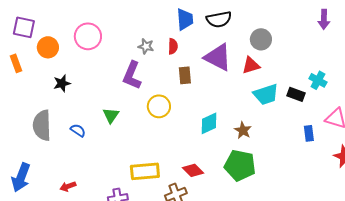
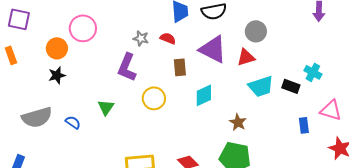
red semicircle: (173, 46) -> (168, 38), turned -70
orange circle: (48, 47) -> (57, 48), moved
cyan diamond: (209, 123) -> (204, 95), moved
gray semicircle: (42, 125) -> (37, 117), turned -104

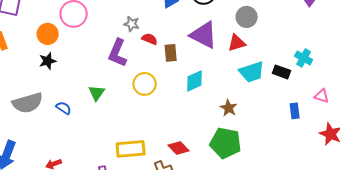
red semicircle: (168, 38) -> (150, 39), moved
pink triangle: (331, 110) -> (322, 96), size x0.7

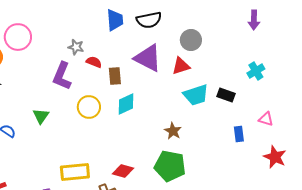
cyan cross: (304, 58) -> (256, 71), moved, turned 30
cyan diamond: (195, 81) -> (126, 104), moved
red diamond: (179, 148) -> (123, 171), turned -30

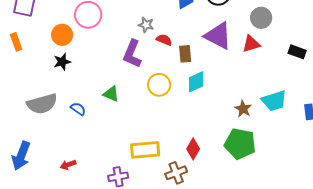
cyan trapezoid: (196, 95) -> (274, 101), moved
black rectangle: (226, 95) -> (297, 52), moved
green triangle: (41, 116) -> (111, 94), turned -42
red diamond: (123, 171) -> (193, 149), turned -75

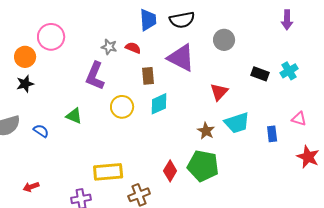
red semicircle: (164, 40) -> (133, 48), moved
red triangle: (251, 44) -> (219, 92), moved, turned -30
red diamond: (193, 149) -> (170, 171), moved

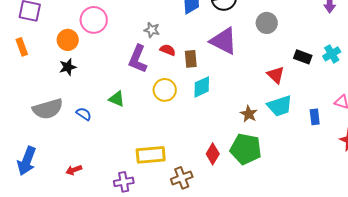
red semicircle: (133, 48) -> (168, 50), moved
red triangle: (219, 92) -> (276, 75), moved, turned -30

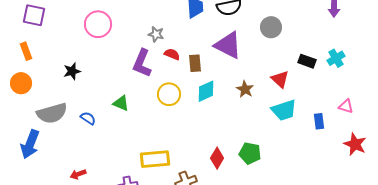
orange circle: (68, 40) -> (21, 83), moved
brown star: (249, 114) -> (245, 89), moved
green pentagon: (246, 149) -> (250, 153), size x0.7
blue arrow: (27, 161) -> (30, 144), moved

